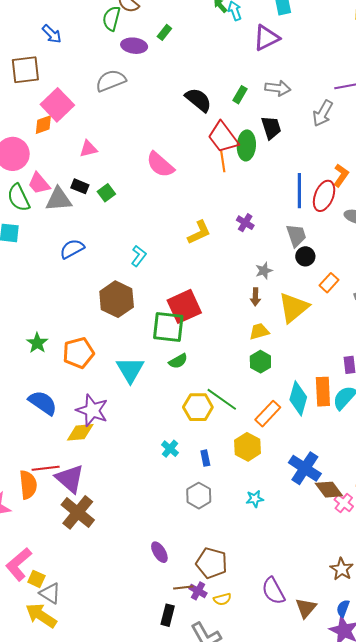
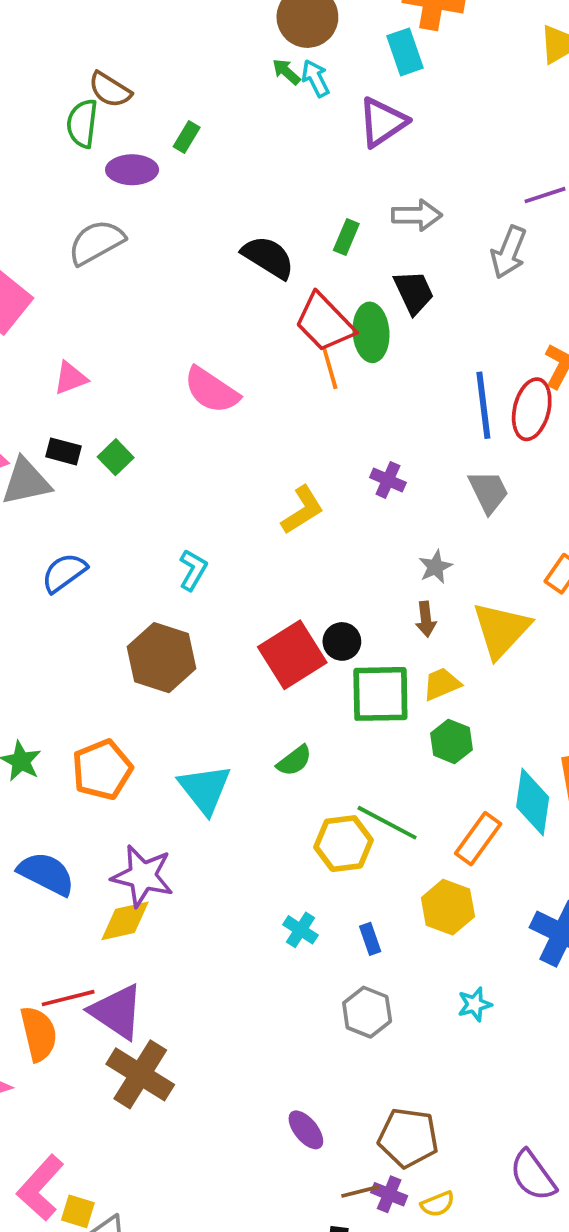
black circle: (305, 256) -> (342, 641), moved
green square: (168, 327) -> (380, 694), moved

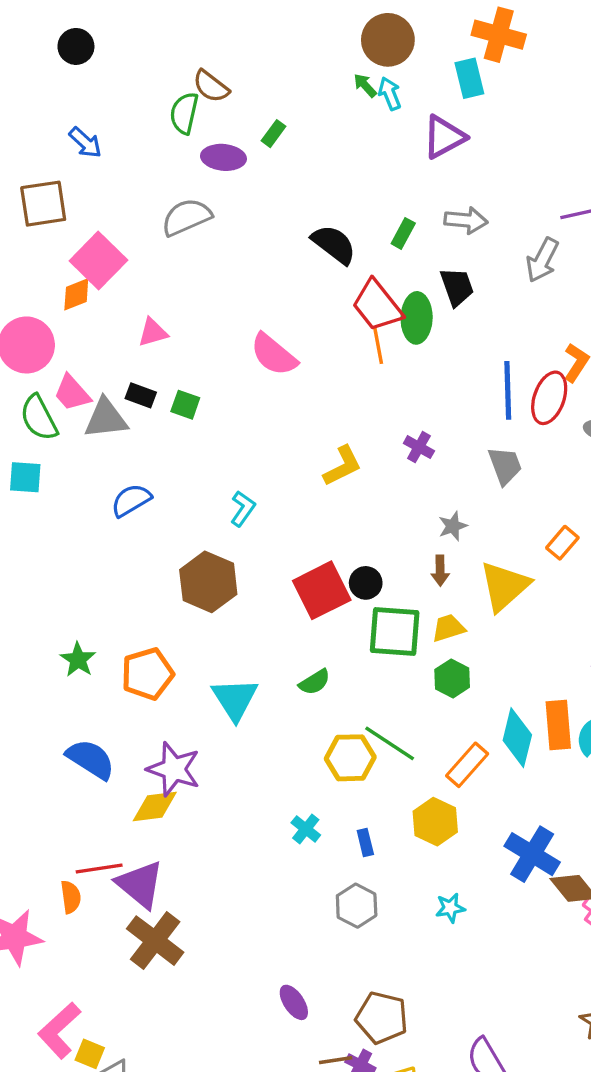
green square: (116, 457) -> (185, 405), turned -32
orange semicircle: (39, 1034) -> (71, 897), size x0.7

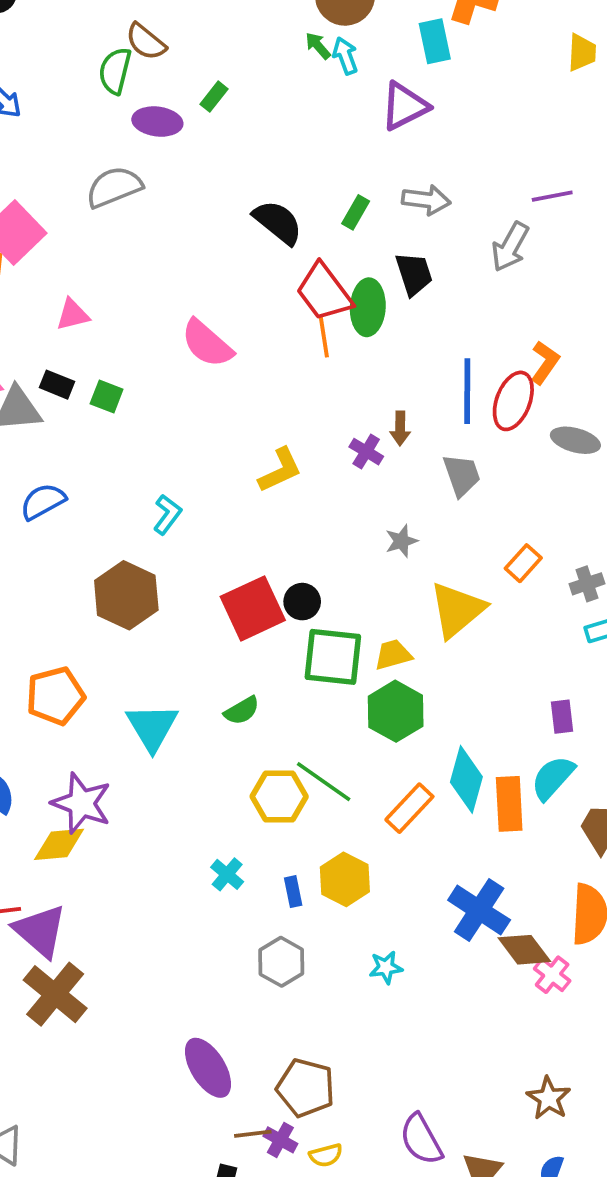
brown arrow: (440, 571) -> (400, 428), moved
green hexagon: (452, 678) -> (396, 711), size x1.4
orange rectangle: (558, 725) -> (509, 804), moved
yellow hexagon: (435, 822) -> (345, 879), moved
purple ellipse: (294, 1002) -> (208, 1068), size x1.5

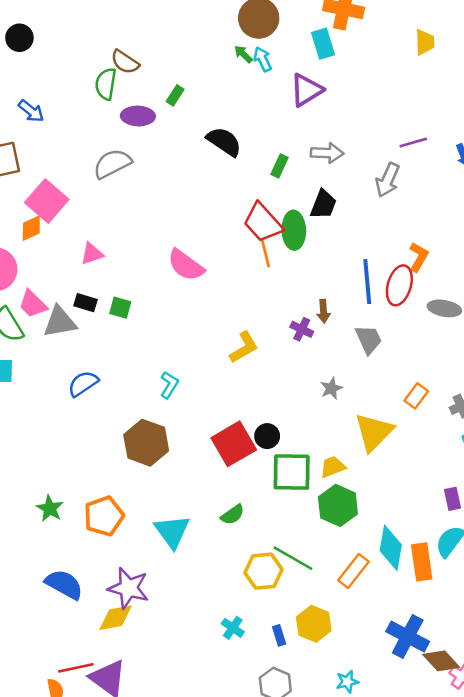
black semicircle: (278, 222) -> (224, 142), moved
black trapezoid: (414, 274) -> (323, 204), turned 44

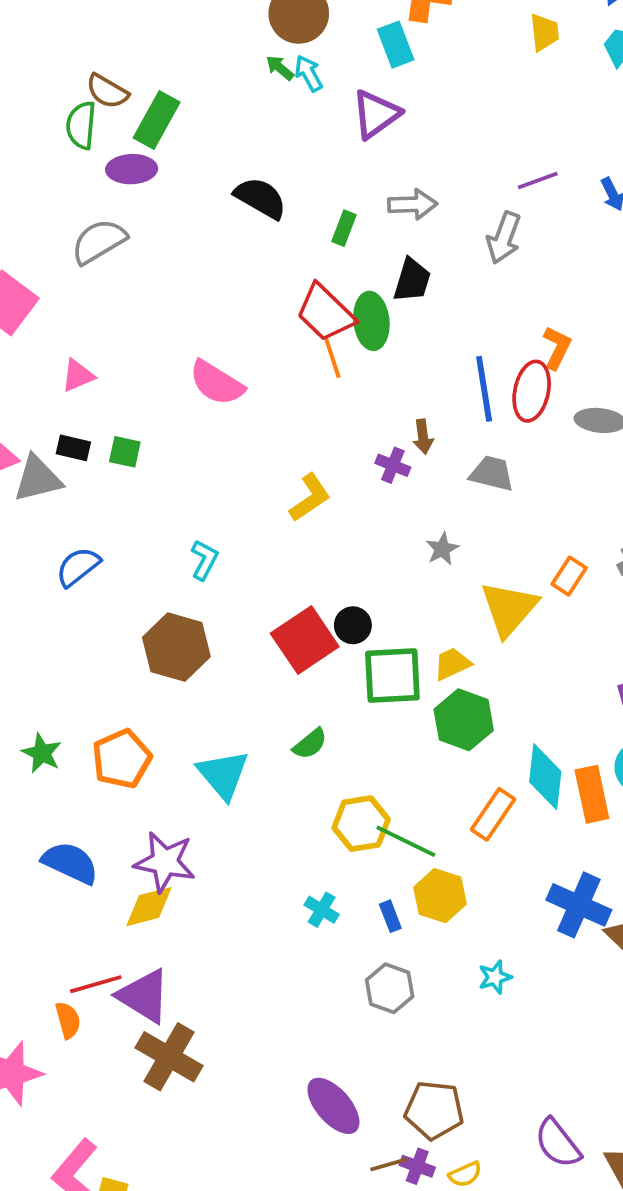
green rectangle: (175, 95) -> (157, 120), moved, size x1.8
gray trapezoid: (369, 339) -> (492, 473), turned -48
orange rectangle: (416, 396) -> (569, 576), moved
green line: (293, 558) -> (406, 841), moved

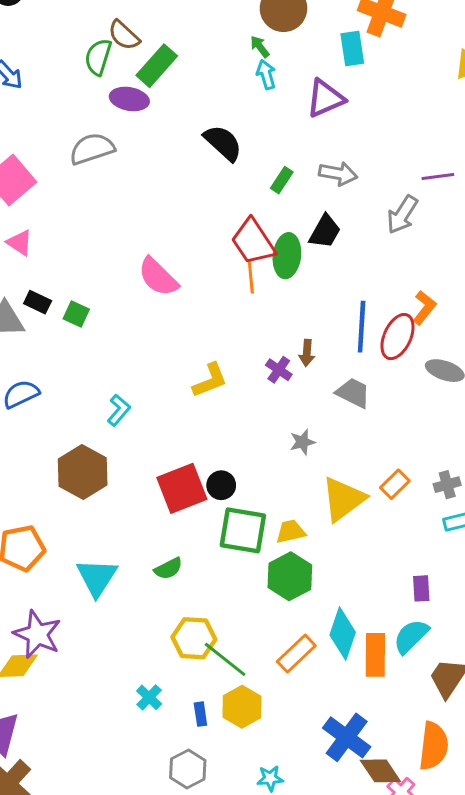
cyan arrow: (309, 73) -> (266, 75), moved
pink triangle: (78, 376) -> (20, 243), moved, turned 44

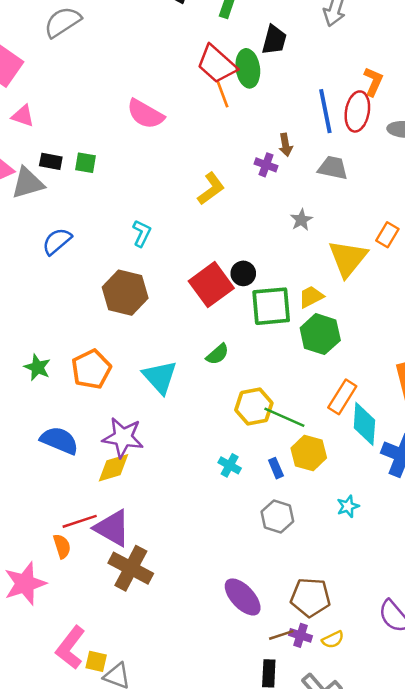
cyan diamond: (343, 634) -> (364, 424), moved

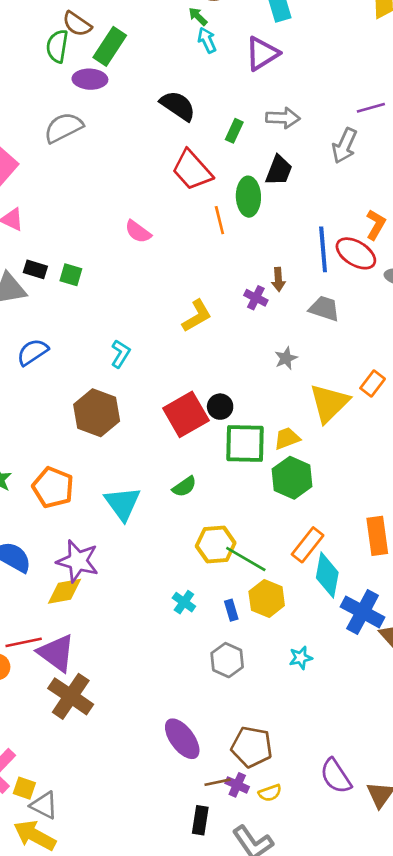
red trapezoid: (217, 64) -> (192, 170), moved
red ellipse: (357, 111) -> (356, 253), turned -75
pink semicircle: (145, 114) -> (138, 232), size x0.7
orange pentagon: (91, 369) -> (53, 487), turned -30

